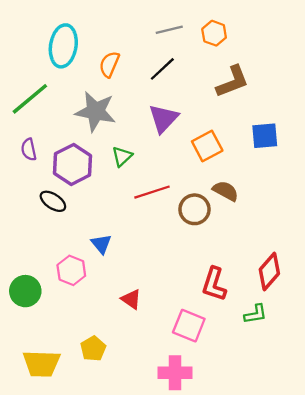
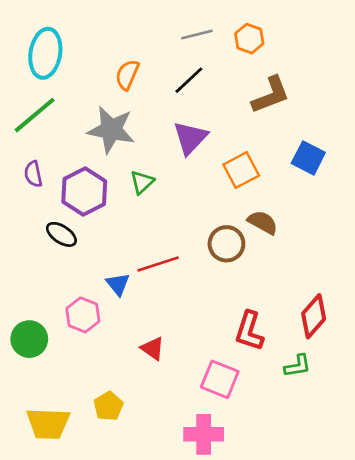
cyan ellipse: (63, 46) -> (45, 53), moved
blue square: (265, 136) -> (308, 158), turned 32
red line: (152, 192) -> (158, 264), moved

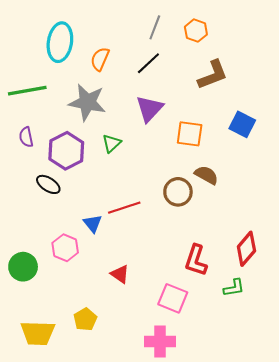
gray line: (197, 35) -> (155, 27), turned -55
cyan ellipse: (45, 53) -> (60, 42), moved
green line: (35, 115) -> (27, 91), turned 30
orange square: (241, 170) -> (190, 134), turned 36

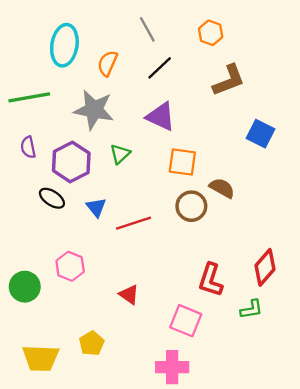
gray line: (155, 27) -> (147, 29), moved, turned -50
purple triangle: (150, 109) -> (161, 117), turned -48
orange square: (190, 134) -> (182, 162), moved
blue triangle: (93, 223) -> (96, 207), moved

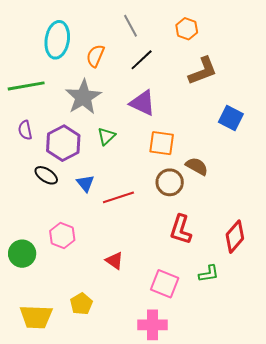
gray star: (94, 110) -> (83, 97), turned 30
red L-shape: (211, 280) -> (181, 230), moved
green L-shape: (251, 309) -> (209, 274), moved

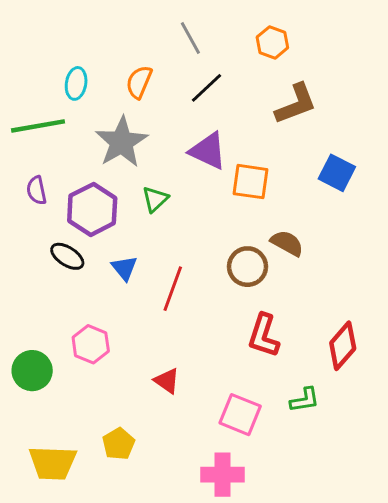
cyan ellipse: (57, 40) -> (76, 83), moved, size x0.6
orange square: (162, 143) -> (250, 182), moved
red line: (118, 197) -> (173, 289), turned -52

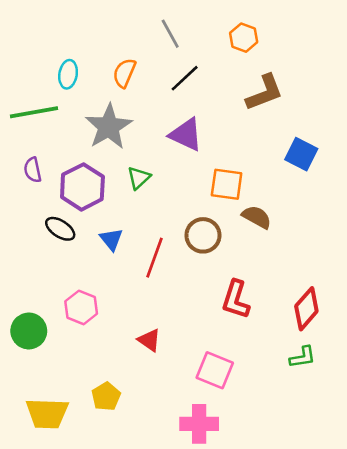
orange square: (250, 182) -> (227, 184), moved
brown circle: (247, 267) -> (203, 235), moved
green L-shape: (305, 400) -> (303, 357), moved

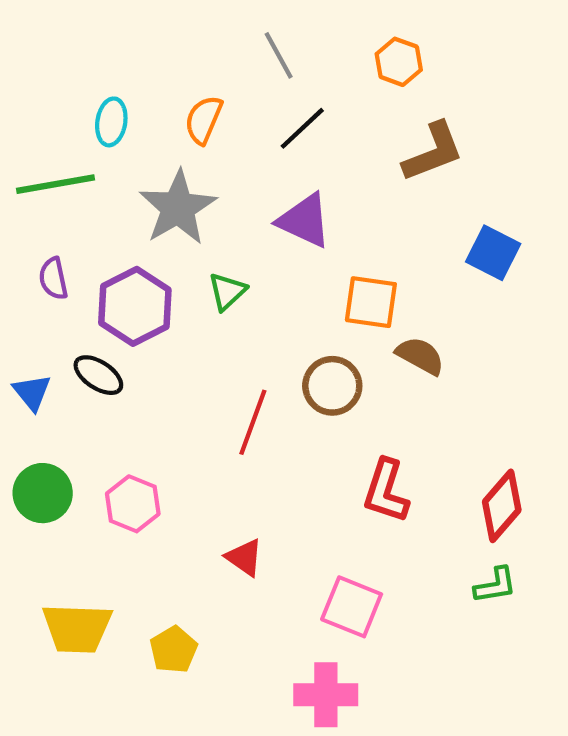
blue triangle: (111, 239) -> (32, 392), moved
green circle: (29, 331) -> (43, 493), moved
yellow trapezoid: (47, 414) -> (77, 628), moved

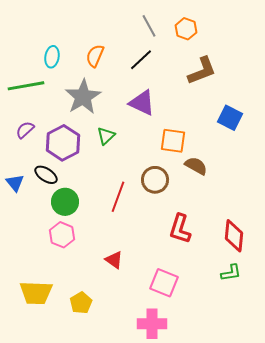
gray line: (279, 55) -> (149, 26), moved
purple semicircle: (53, 279) -> (25, 130), turned 60
green circle: (43, 493) -> (65, 202), moved
red diamond: (502, 506) -> (234, 236), turned -36

